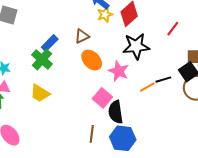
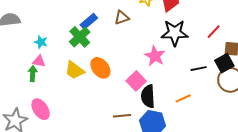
red line: (173, 29) -> (214, 32), moved
orange ellipse: (92, 60) -> (100, 68), moved
orange line: (147, 87) -> (183, 98), moved
brown line: (92, 134) -> (122, 116), turned 72

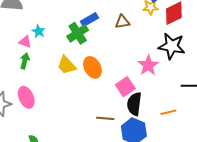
pink triangle: (39, 61) -> (25, 42), moved

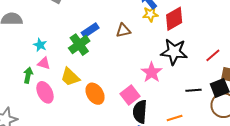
pink triangle: (25, 42) -> (44, 63), moved
orange ellipse: (93, 67) -> (95, 94), moved
pink ellipse: (26, 97) -> (45, 92), moved

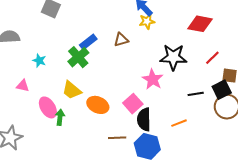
red diamond: (174, 19) -> (200, 24), moved, turned 45
pink triangle: (44, 63) -> (23, 86), moved
green arrow: (28, 75) -> (60, 117), moved
orange ellipse: (95, 94) -> (98, 105), turned -30

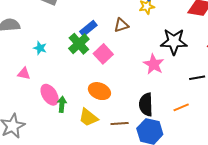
yellow trapezoid: (72, 90) -> (88, 117), moved
pink square: (133, 104) -> (103, 54), moved

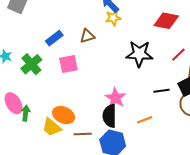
green cross: (79, 44) -> (31, 64), moved
pink square: (103, 54) -> (68, 64), turned 30
pink star: (154, 64) -> (116, 98), moved
orange ellipse: (99, 91) -> (64, 115), moved

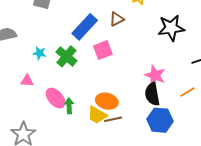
blue rectangle: (54, 38) -> (85, 27), size x1.5
brown line: (83, 134) -> (113, 119), moved

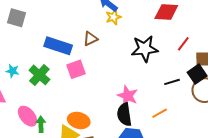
blue rectangle: (85, 27) -> (58, 46), turned 64

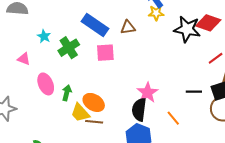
black star: (145, 49) -> (187, 29), moved
orange line: (160, 113) -> (173, 118), turned 63
green arrow: (41, 124) -> (67, 93), moved

